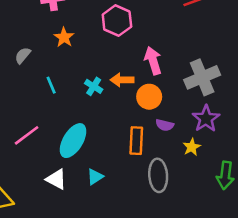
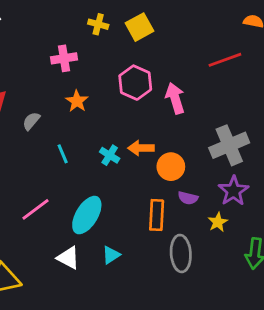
pink arrow: (153, 61) -> (175, 98), moved

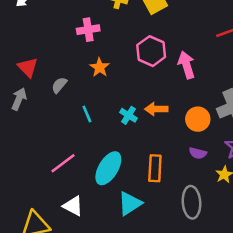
orange circle: (171, 167) -> (198, 119), moved
orange rectangle: (157, 215) -> (155, 168), moved
cyan triangle: (111, 255) -> (130, 204), size x1.5
white triangle: (68, 258) -> (73, 206), moved

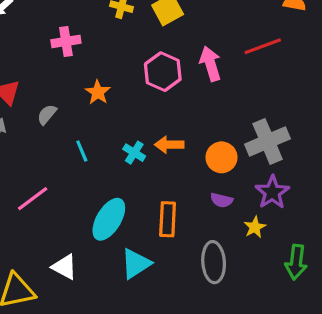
pink cross: (88, 30) -> (66, 41), moved
pink arrow: (186, 65) -> (210, 64), moved
pink line: (63, 163) -> (33, 199), moved

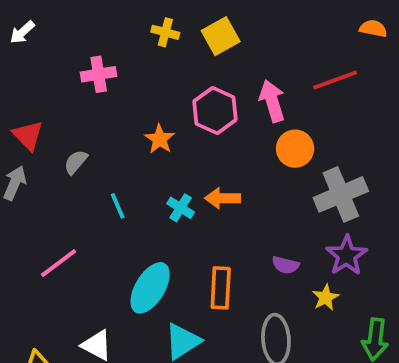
orange star: (98, 92) -> (160, 139), moved
orange circle: (222, 157) -> (295, 149), moved

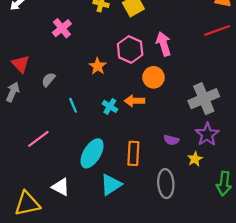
pink cross: (99, 74) -> (62, 28), turned -30
red line: (335, 80) -> (217, 30), moved
orange circle: (295, 149) -> (154, 77), moved

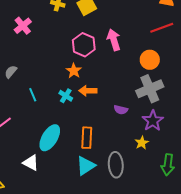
orange star: (98, 66) -> (74, 71), moved
orange circle: (154, 77) -> (150, 60), moved
purple semicircle: (171, 140) -> (121, 110), moved
cyan triangle: (111, 185) -> (86, 166), moved
white triangle: (61, 187) -> (31, 163), moved

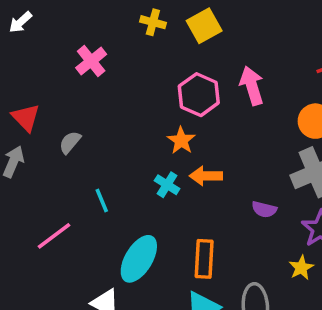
cyan line: (33, 95) -> (102, 201), moved

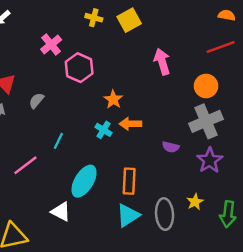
pink hexagon: (199, 95) -> (79, 68), moved
cyan line: (102, 201) -> (58, 141), turned 49
yellow star: (301, 268) -> (195, 202), moved

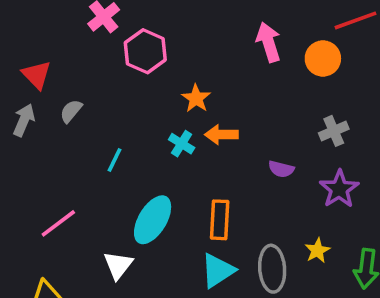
orange circle: (206, 86) -> (323, 58), moved
gray semicircle: (36, 101) -> (71, 111), moved
gray cross: (206, 121) -> (334, 131), size x0.6
pink line: (25, 165) -> (58, 223), moved
white triangle: (61, 212) -> (118, 265), turned 40

